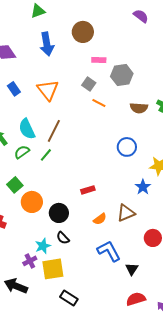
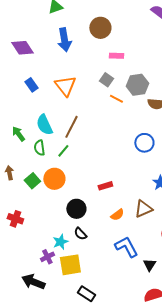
gray hexagon: (122, 75) -> (137, 85), moved
green semicircle: (22, 152) -> (39, 148), turned -63
orange circle: (32, 202) -> (54, 179), moved

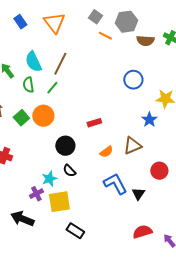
black triangle: (149, 265) -> (138, 194), moved

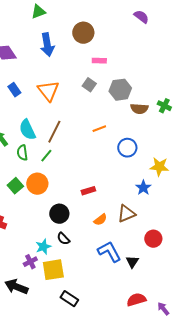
orange line: (105, 36) -> (99, 129), moved, turned -48

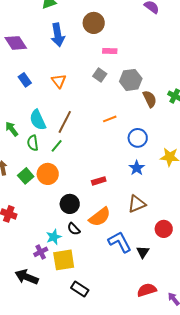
orange triangle: (48, 91) -> (59, 81), size x0.7
brown semicircle: (139, 109) -> (150, 99), turned -120
blue star: (143, 188) -> (137, 168), moved
orange semicircle: (100, 220) -> (100, 217), moved, size x1.6

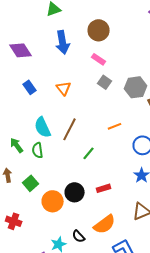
pink rectangle: (110, 51) -> (99, 59), moved, turned 32
green arrow: (12, 129) -> (17, 145), moved
green line: (57, 146) -> (89, 153), moved
orange circle: (48, 174) -> (53, 201), moved
black circle: (70, 204) -> (75, 192), moved

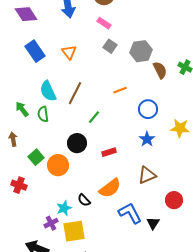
blue rectangle: (30, 87) -> (35, 51), size x1.5
green square: (31, 183) -> (36, 157), moved
black circle: (75, 192) -> (77, 143), moved

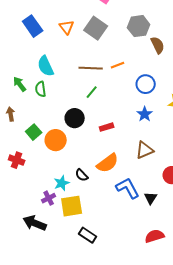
gray square: (110, 46) -> (96, 28), moved, size x1.6
brown line: (75, 93) -> (91, 68), moved, turned 65

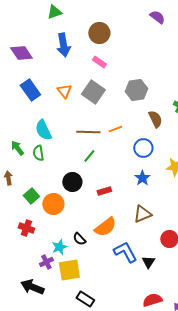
brown semicircle: (158, 45) -> (155, 119), moved
red cross: (17, 160) -> (26, 228), moved

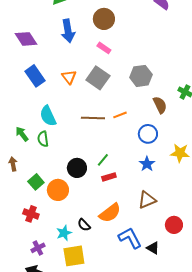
green line: (89, 156) -> (103, 160), moved
purple cross: (46, 262) -> (38, 248), moved
black triangle: (148, 262) -> (153, 248), turned -32

